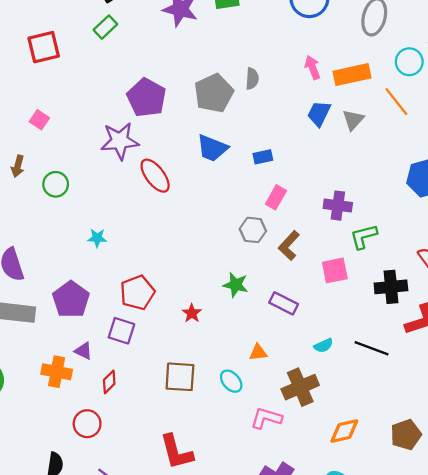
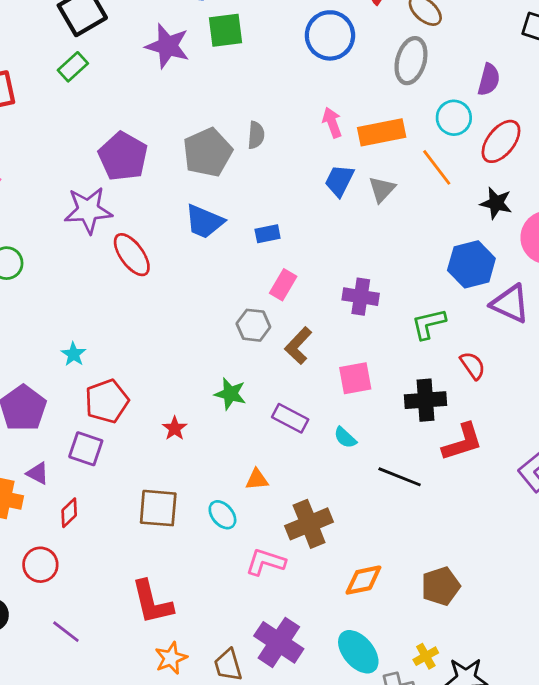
green L-shape: (364, 236) -> (429, 324), moved
cyan star: (97, 238) -> (74, 354), moved, turned 30
cyan semicircle: (323, 345) -> (345, 438), moved, turned 66

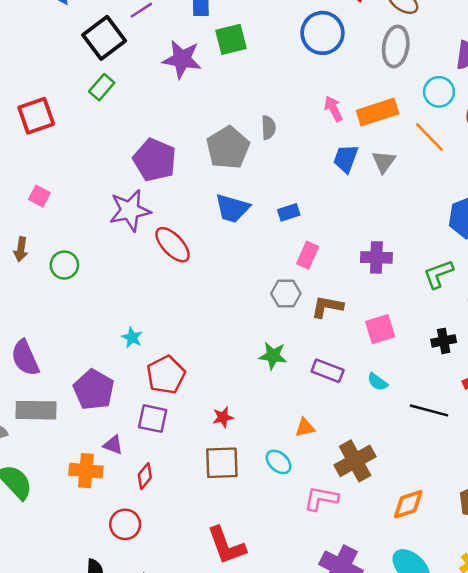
brown L-shape: (298, 346) -> (327, 307), turned 64
black cross: (425, 400) -> (444, 341), size x0.7
red star: (175, 428) -> (223, 417), moved, turned 30

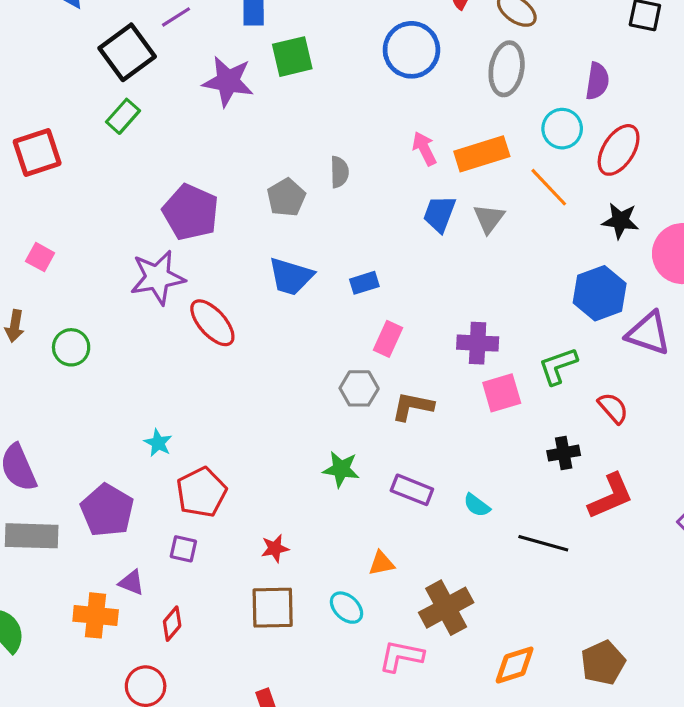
gray pentagon: (228, 148) -> (286, 197), size x0.7
pink square: (380, 329) -> (502, 393), moved
purple square: (153, 419) -> (183, 549), size x0.7

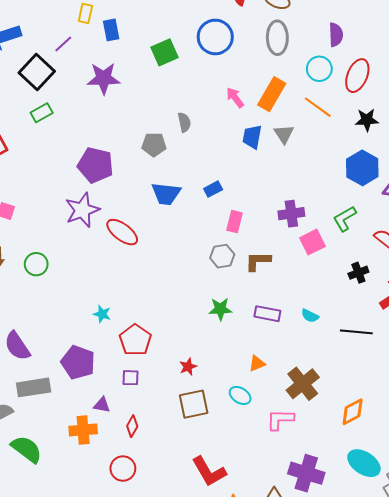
green square: (292, 57) -> (164, 52), moved
green rectangle: (123, 116) -> (42, 113), turned 30
orange rectangle: (482, 154) -> (272, 94), turned -32
gray pentagon: (286, 197) -> (154, 145), turned -30

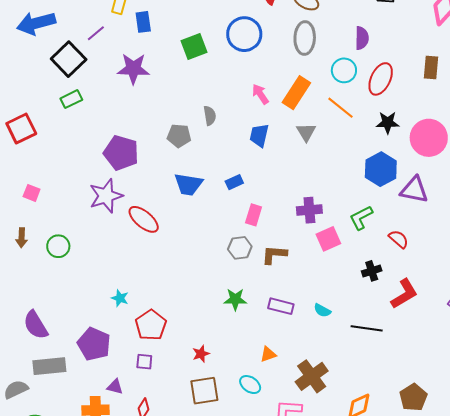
blue trapezoid: (252, 137) -> (259, 135), moved

